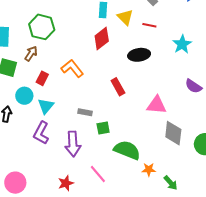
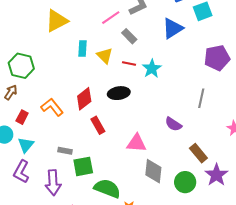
red diamond: (102, 38) -> (84, 99), moved
cyan star: (182, 44) -> (152, 69), moved
green square: (103, 128) -> (83, 166), size x1.5

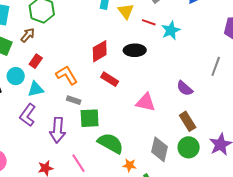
orange L-shape: (52, 107) -> (67, 75), moved
red rectangle: (98, 125) -> (110, 79), turned -36
cyan triangle: (26, 145) -> (36, 89), turned 30
brown rectangle: (198, 153) -> (188, 121), moved
gray diamond: (153, 171) -> (160, 149), moved

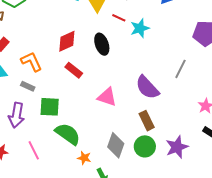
black ellipse: (135, 50) -> (102, 44), turned 65
purple semicircle: (185, 88) -> (147, 87), size x1.5
gray rectangle: (74, 100) -> (28, 86), moved

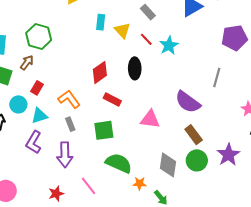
red line: (119, 18) -> (146, 39), turned 32
black ellipse: (102, 44) -> (135, 68), turned 30
gray rectangle: (28, 86) -> (70, 124), turned 56
green square: (50, 107) -> (104, 130), moved

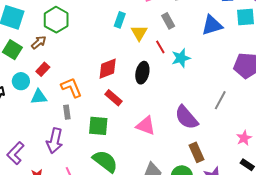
brown rectangle: (194, 135) -> (196, 152), moved
purple L-shape: (34, 142) -> (15, 153), moved

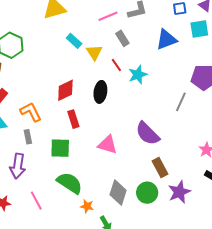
cyan rectangle: (120, 20) -> (74, 41), turned -63
red rectangle: (113, 98) -> (73, 119), turned 36
gray line: (220, 100) -> (181, 102), moved

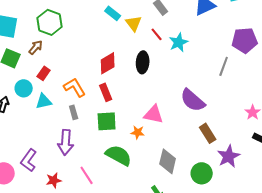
red rectangle: (73, 119) -> (106, 92), moved
green circle: (147, 193) -> (202, 173), moved
orange star: (87, 206) -> (138, 132), moved

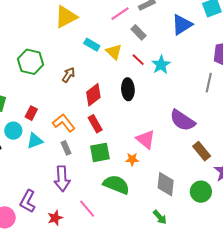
brown arrow: (36, 47) -> (69, 75), moved
pink triangle: (154, 114) -> (146, 139), turned 35

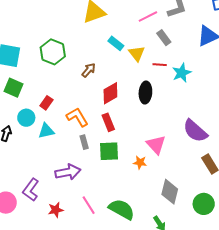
red line: (138, 60) -> (160, 65), turned -48
gray rectangle: (66, 148) -> (84, 142), moved
purple arrow: (62, 179) -> (68, 172), turned -105
green semicircle: (116, 185) -> (122, 209), moved

